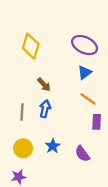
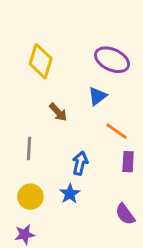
blue triangle: (85, 72) -> (97, 96), moved
blue arrow: (45, 109) -> (80, 163), moved
purple semicircle: (82, 154) -> (125, 214), moved

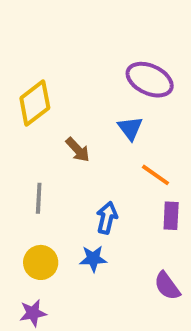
yellow diamond: (41, 61) -> (35, 103), moved, turned 36
blue triangle: (97, 96) -> (130, 128), turned -30
blue star: (70, 194) -> (93, 259), turned 30

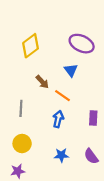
yellow diamond: (35, 103) -> (31, 46), moved
orange line: (155, 175) -> (62, 96), moved
blue star: (93, 259) -> (61, 155), moved

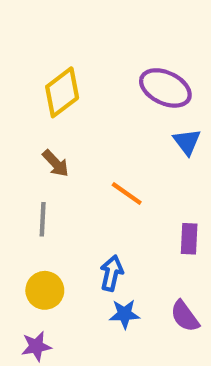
blue triangle: (71, 70) -> (187, 142), moved
brown arrow: (42, 82) -> (56, 163), moved
blue arrow: (58, 119) -> (112, 273), moved

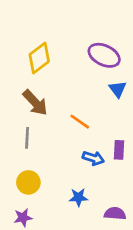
brown arrow: (56, 163) -> (35, 103), size x1.5
blue arrow: (112, 273) -> (93, 158), moved, turned 95
purple semicircle: (185, 316) -> (115, 214), moved, turned 130

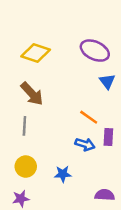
yellow diamond: (39, 58) -> (36, 53), turned 56
orange line: (80, 122) -> (89, 117), moved
blue star: (78, 197) -> (63, 174), moved

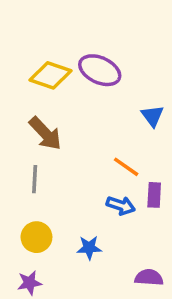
purple ellipse: (95, 51) -> (100, 70), moved

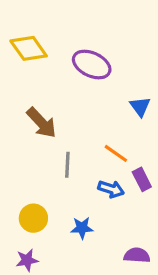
yellow diamond: (51, 75) -> (29, 48), moved, turned 36
gray line: (35, 179) -> (67, 165), moved
purple rectangle: (154, 195) -> (142, 179), turned -30

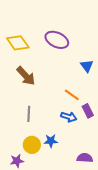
yellow diamond: (29, 48) -> (18, 43), moved
gray line: (67, 165) -> (29, 114), moved
yellow circle: (33, 218) -> (32, 145), moved

